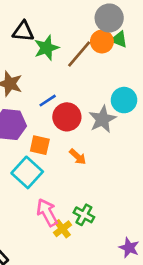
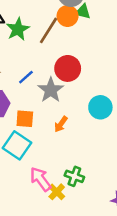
cyan circle: (124, 100) -> (100, 107), moved
red circle: (67, 117) -> (68, 68), moved
gray star: (102, 119) -> (51, 90), moved
orange arrow: (78, 157) -> (61, 124), turned 91

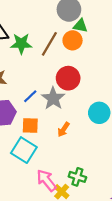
orange circle: (68, 16) -> (73, 40), moved
green star: (18, 29) -> (21, 44), turned 30
blue line: (26, 77) -> (30, 96), moved

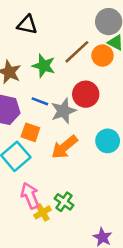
green star: (21, 44) -> (44, 66), moved
blue line: (30, 96) -> (40, 101), turned 48
orange arrow: (63, 129) -> (64, 147), size x1.6

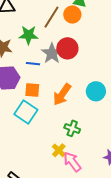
gray star: (63, 111) -> (52, 53), moved
cyan circle: (108, 141) -> (96, 91), moved
pink arrow: (30, 196) -> (72, 162), moved
green cross: (64, 202) -> (72, 128), moved

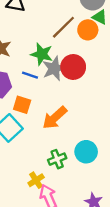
green star: (28, 35) -> (42, 54), moved
cyan circle: (96, 91) -> (86, 152), moved
green cross: (72, 128) -> (57, 159), turned 35

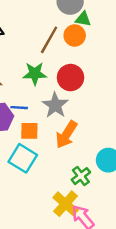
gray star: (54, 68) -> (55, 105), moved
blue line: (30, 75) -> (19, 108), moved
yellow cross: (36, 180) -> (66, 204), size x1.5

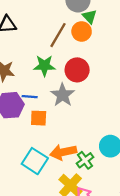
green triangle: (83, 19) -> (90, 17), turned 35
orange arrow: (66, 135) -> (63, 152), moved, turned 45
cyan square: (23, 158) -> (35, 161), moved

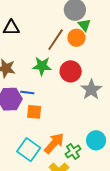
gray star: (63, 95) -> (91, 90), moved
orange arrow: (63, 152) -> (54, 143), turned 140

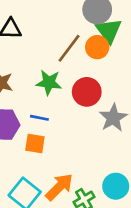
green triangle: (84, 25) -> (109, 31), size x1.5
blue line: (27, 92) -> (39, 118), moved

